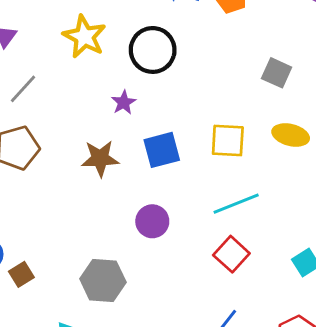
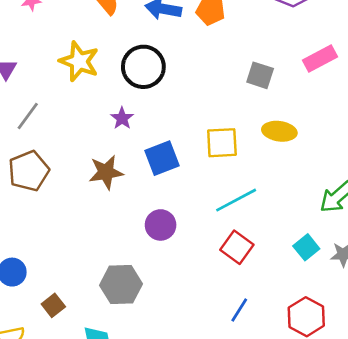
brown square: (21, 274) -> (53, 305), moved

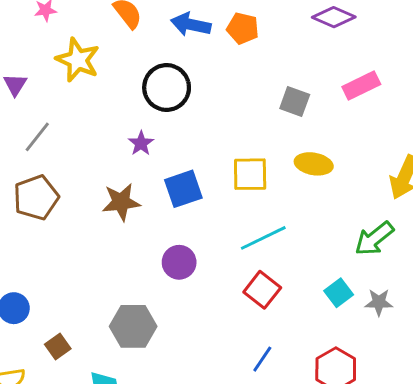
yellow star: (79, 61) -> (78, 60), moved

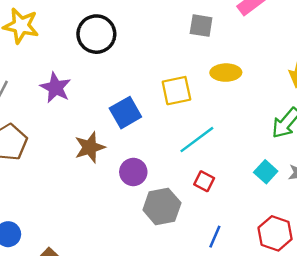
purple star: (141, 143) -> (56, 88), moved, size x1.5
brown star: (121, 202) -> (90, 147), moved
red square: (262, 290) -> (204, 181), size x0.7
gray hexagon: (133, 326) -> (162, 206), moved

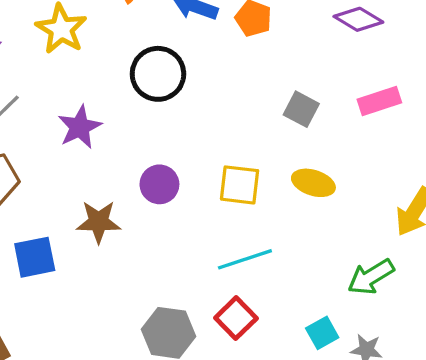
blue square: (125, 113) -> (35, 257), moved
purple circle: (133, 172) -> (159, 184), moved
red square: (204, 181) -> (236, 318), size x1.4

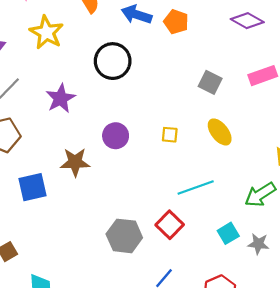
yellow ellipse: (313, 183) -> (220, 132), turned 36
yellow square: (240, 185) -> (170, 135), size x0.6
cyan line: (245, 259) -> (196, 188), moved

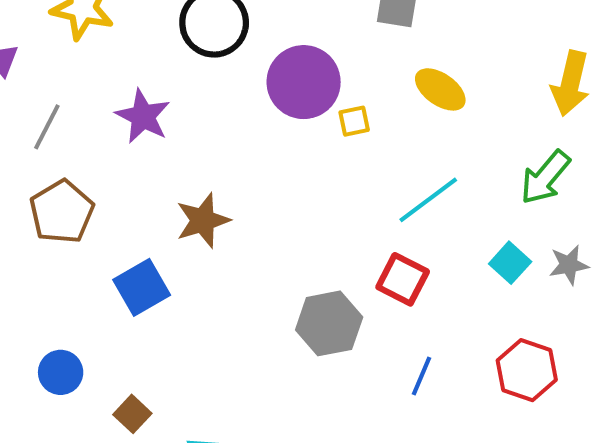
purple circle: (116, 136) -> (304, 82), moved, size x1.5

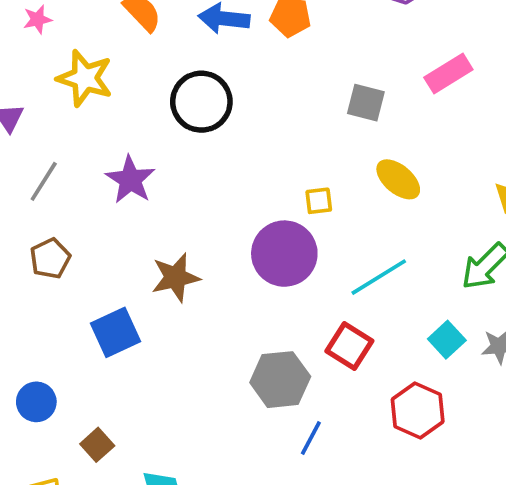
purple circle: (304, 82) -> (284, 254), moved
brown pentagon: (62, 212) -> (50, 258), size x0.7
red hexagon: (527, 370) -> (418, 410), moved
blue line: (422, 376) -> (311, 438), moved

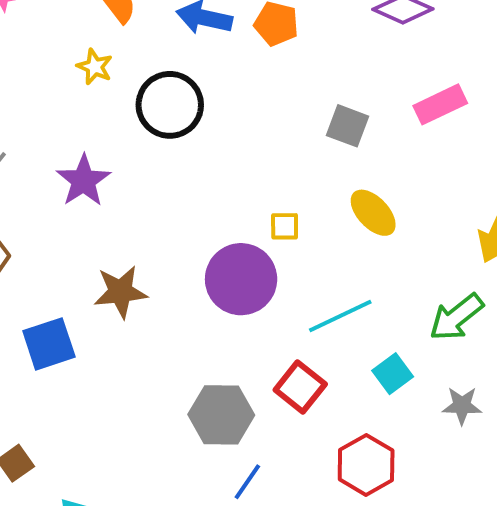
yellow star: (85, 78) -> (95, 67), moved, size x0.6
cyan square: (447, 340) -> (393, 374), moved

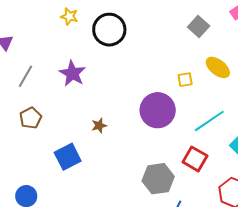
gray square: (348, 126) -> (199, 27), turned 30
yellow square: (285, 226) -> (185, 80), moved
brown star: (120, 292) -> (99, 126), size x0.6

